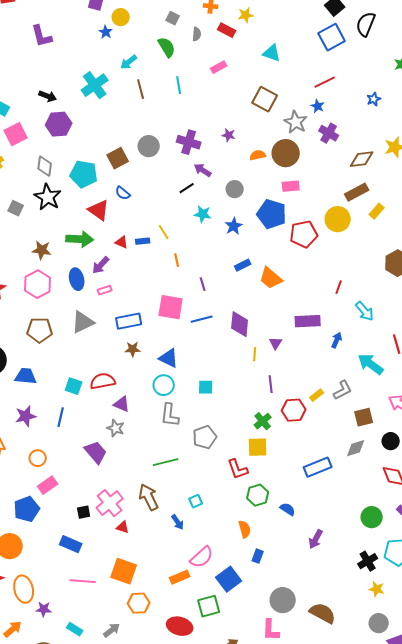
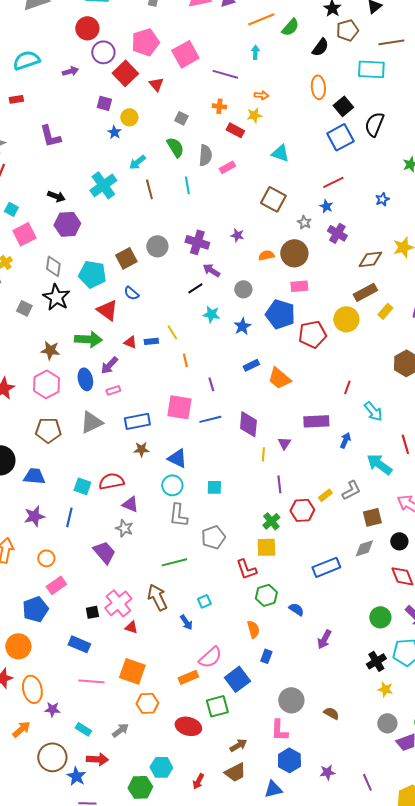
gray semicircle: (197, 34) -> (205, 155), moved, size x1.5
gray star: (296, 122) -> (304, 222), size x0.6
brown semicircle: (323, 613) -> (331, 713), size x0.6

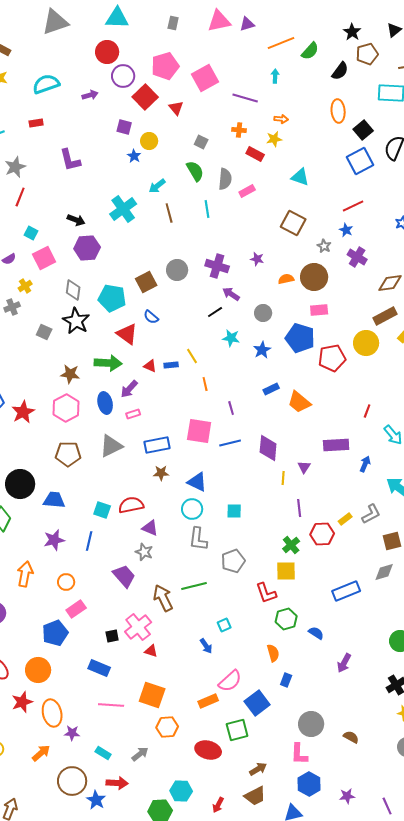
brown arrow: (157, 597) -> (163, 598), moved

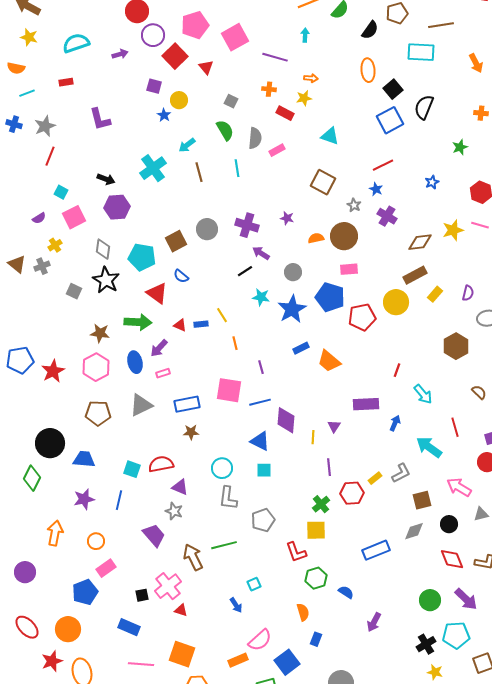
blue star: (262, 350) -> (292, 309), size x1.6
purple diamond: (268, 448) -> (286, 420), moved
blue triangle: (197, 482) -> (260, 441), moved

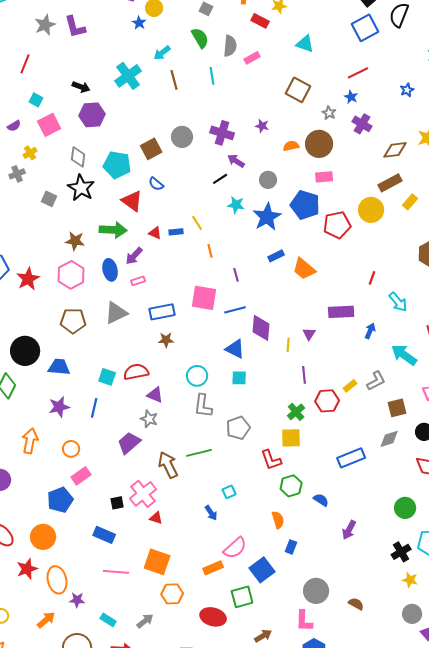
gray star: (45, 126) -> (45, 25), moved
purple trapezoid: (154, 535) -> (129, 443), turned -90

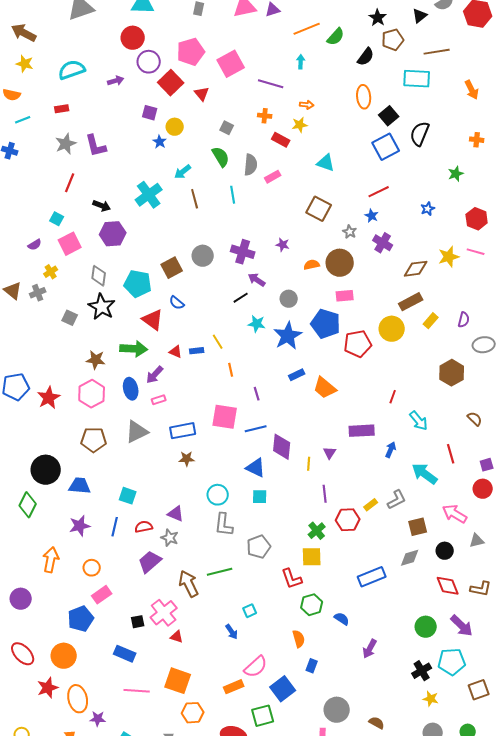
red line: (25, 64) -> (70, 183), moved
red semicircle: (136, 372) -> (144, 527), moved, size x0.7

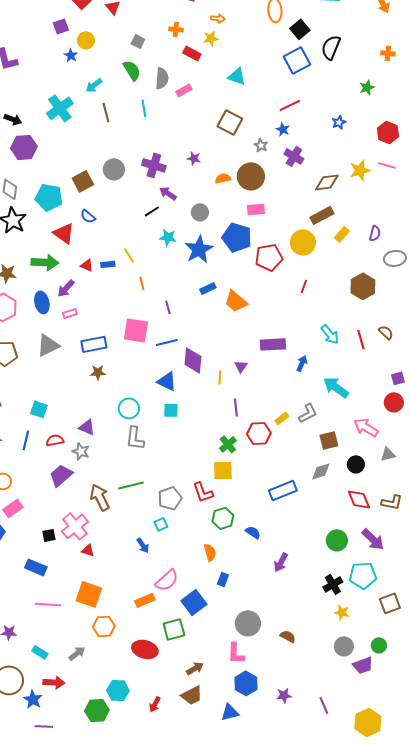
purple square: (150, 113) -> (61, 26), turned -35
red line: (393, 397) -> (304, 286), moved
red line: (451, 454) -> (361, 339), moved
gray pentagon: (259, 547) -> (170, 498), moved

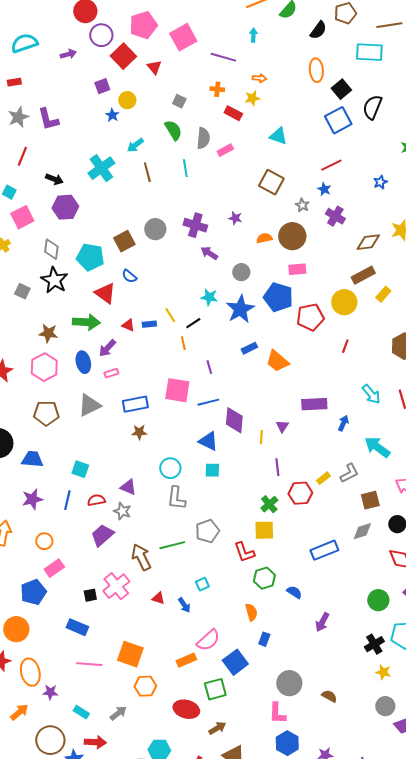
black line: (152, 211) -> (193, 323), moved
gray pentagon: (170, 498) -> (207, 531), moved
red triangle: (88, 550) -> (158, 598), moved
brown arrow: (195, 668) -> (217, 728), moved

